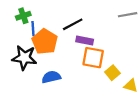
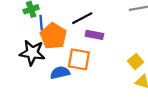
orange square: (93, 58) -> (79, 59), moved
yellow square: (112, 73) -> (136, 62), moved

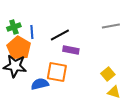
blue line: (41, 23) -> (32, 32), moved
orange pentagon: (53, 36) -> (19, 48), moved

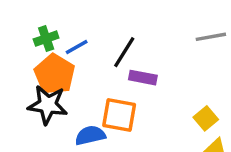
blue line: (32, 32) -> (77, 47), turned 64
black line: (60, 35) -> (124, 52), turned -30

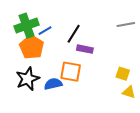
green cross: (46, 39) -> (27, 26), size x1.6
black star: (48, 105) -> (28, 79), moved, turned -30
yellow square: (206, 118) -> (123, 74), turned -32

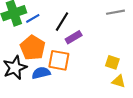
orange pentagon: (32, 47) -> (33, 48), moved
purple rectangle: (85, 49) -> (74, 37), turned -42

